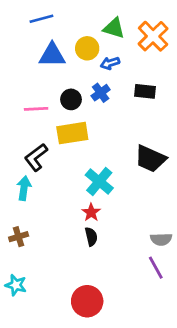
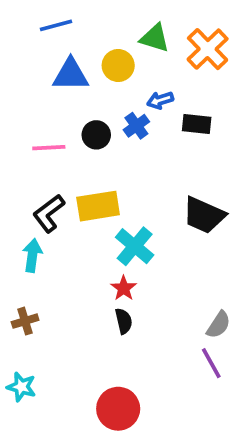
blue arrow: (110, 63) -> (160, 100), moved
yellow rectangle: (72, 133) -> (98, 206), moved
gray semicircle: (161, 239) -> (219, 325), turned -55

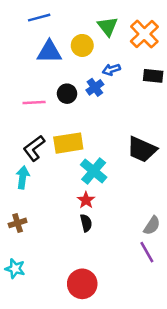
green triangle: (155, 38) -> (108, 26), turned 35
black rectangle: (197, 124) -> (153, 76), moved

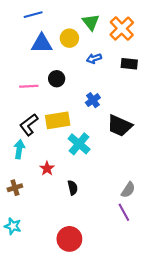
blue cross: (95, 87) -> (93, 100), moved
red star: (86, 200) -> (47, 168), moved

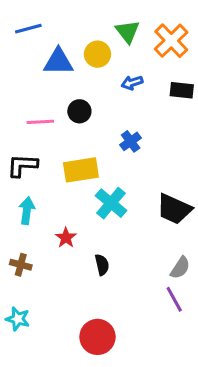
blue line: (33, 15) -> (28, 29), moved
black L-shape: (29, 125) -> (22, 165), moved, turned 40
black trapezoid: (120, 126) -> (174, 209), moved
brown cross: (15, 188) -> (21, 265), turned 32

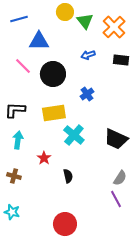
yellow circle: (97, 54) -> (65, 12), moved
black circle: (79, 111) -> (53, 74), size x1.6
pink line: (40, 122) -> (23, 66), moved, turned 48

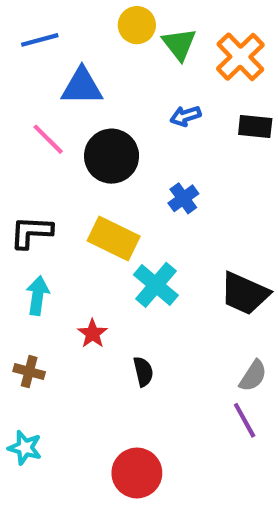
yellow rectangle: (54, 113) -> (114, 238), turned 35

